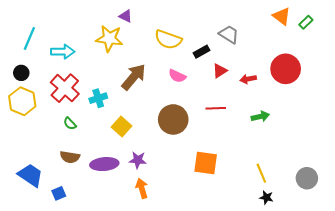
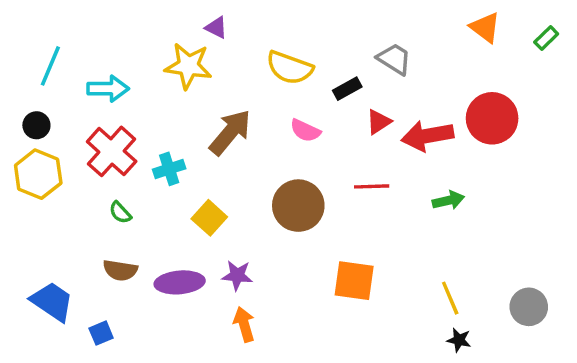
green rectangle: (306, 22) -> (546, 38), moved
red arrow: (248, 79) -> (427, 136), size x1.8

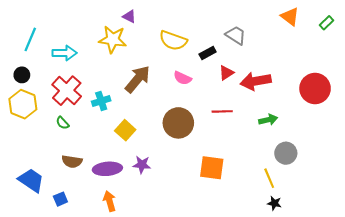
red circle: (492, 118) -> (315, 88), moved
green semicircle: (120, 213) -> (63, 123), moved
gray circle: (529, 307) -> (286, 153), moved
orange arrow: (244, 324) -> (109, 201), moved

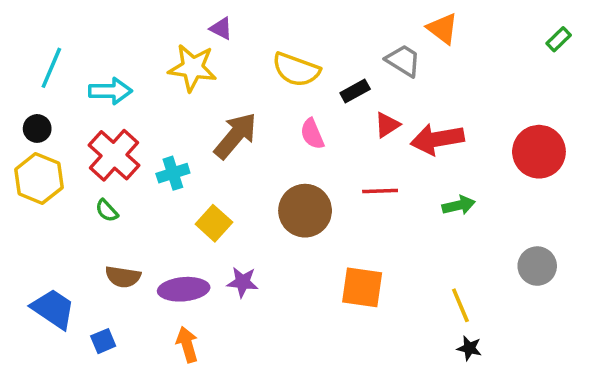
orange triangle: (290, 16) -> (443, 28), moved
pink semicircle: (183, 78) -> (312, 134), turned 42
gray circle: (286, 153) -> (537, 266), moved

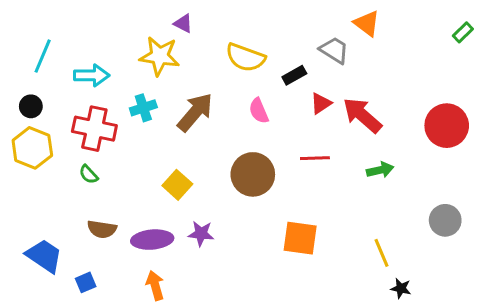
red arrow: (437, 139) -> (362, 115), turned 51
red cross: (114, 155) -> (94, 129), turned -30
cyan cross: (173, 173) -> (143, 108), moved
black star: (469, 348) -> (401, 288), moved

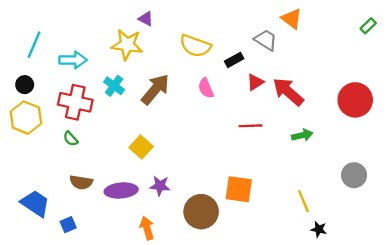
cyan cross: (143, 108) -> (114, 86), turned -36
brown circle: (253, 174) -> (201, 212), moved
orange arrow: (155, 285) -> (147, 228), moved

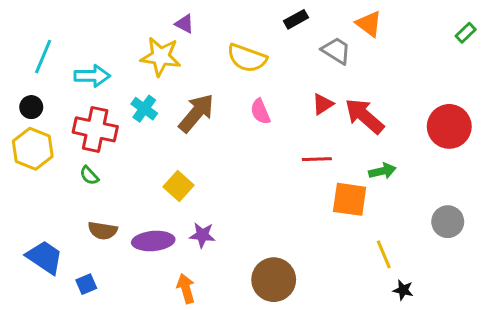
black rectangle: (234, 60) -> (296, 19), moved
orange square: (239, 189) -> (350, 199), moved
brown circle: (201, 212) -> (274, 280), moved

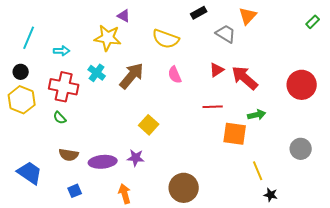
orange triangle: (369, 24) -> (248, 16), turned 36
cyan arrow: (92, 76) -> (62, 51), size x0.7
yellow square: (178, 186) -> (149, 125), moved
blue square: (86, 284) -> (75, 191), moved

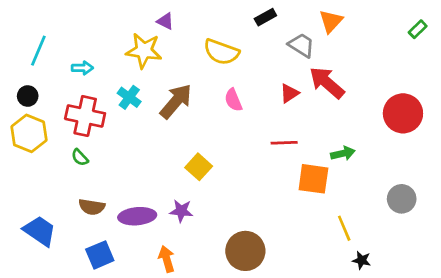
red arrow: (245, 78) -> (327, 83), moved
blue square: (75, 191) -> (100, 255), size x1.5

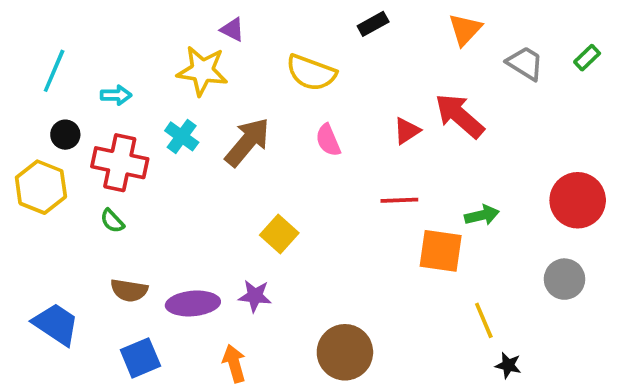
green rectangle: (418, 29) -> (587, 58), moved
gray trapezoid: (301, 45) -> (525, 63), moved
black circle: (28, 96) -> (65, 135), moved
red circle: (403, 113) -> (578, 200), moved

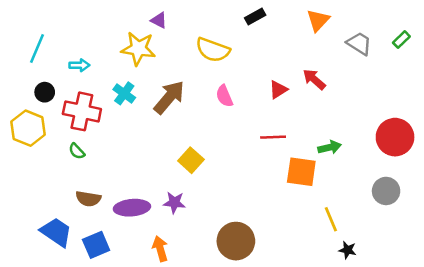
red arrow: (459, 116) -> (314, 79), size x0.7
blue trapezoid: (56, 324) -> (56, 232), moved

